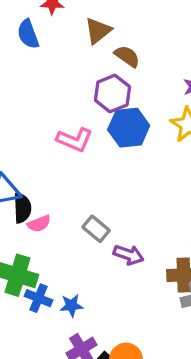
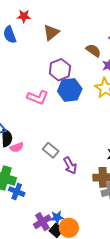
brown semicircle: (127, 56) -> (93, 50), moved
purple arrow: (129, 255) -> (70, 165), turned 42
blue star: (72, 305) -> (57, 217), moved

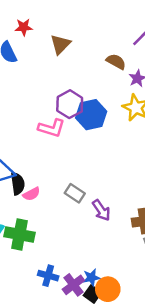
purple hexagon: (60, 70) -> (70, 104), moved
blue cross: (17, 192) -> (48, 276), moved

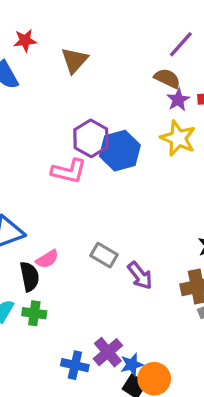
brown semicircle: (116, 62) -> (167, 78), moved
black semicircle: (18, 184) -> (29, 277), moved
green cross: (19, 234) -> (34, 313), size x0.6
purple cross: (73, 285) -> (108, 352), moved

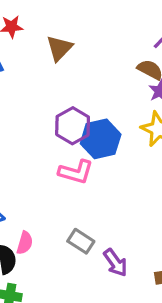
pink L-shape: (69, 171) -> (76, 172), moved
pink semicircle: (47, 259) -> (25, 243), turned -45

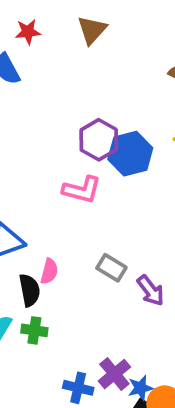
brown triangle: (59, 48) -> (92, 30), moved
pink L-shape: (76, 172) -> (82, 190), moved

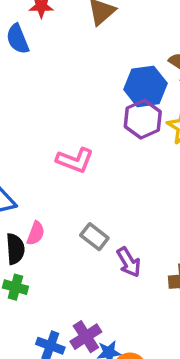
purple hexagon: (99, 140) -> (143, 119), moved
blue hexagon: (130, 154) -> (146, 86), moved

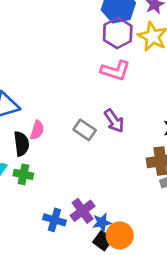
pink L-shape: (75, 160) -> (115, 71), moved
purple arrow: (129, 262) -> (114, 121), moved

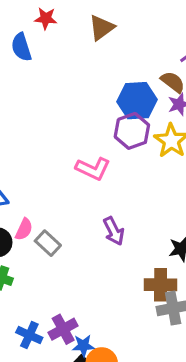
pink L-shape: (115, 71) -> (93, 169), moved
gray rectangle: (85, 130) -> (48, 243), moved

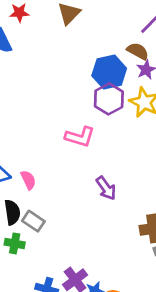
pink semicircle: (24, 229) -> (28, 180), moved, turned -42
gray rectangle: (48, 243) -> (33, 221), moved

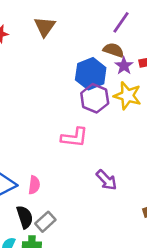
pink semicircle: (28, 180) -> (34, 185), turned 42
gray rectangle: (33, 221) -> (45, 222), turned -66

